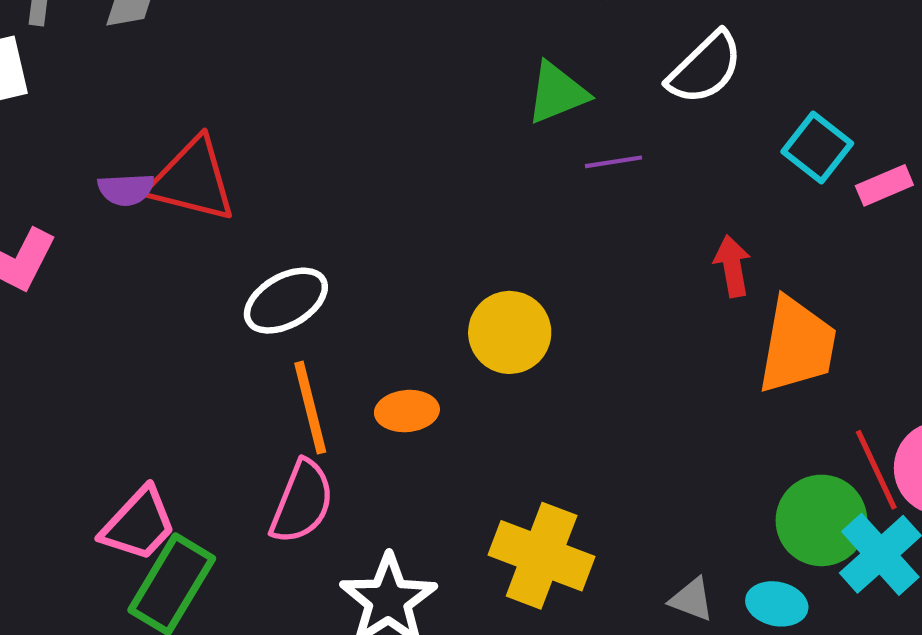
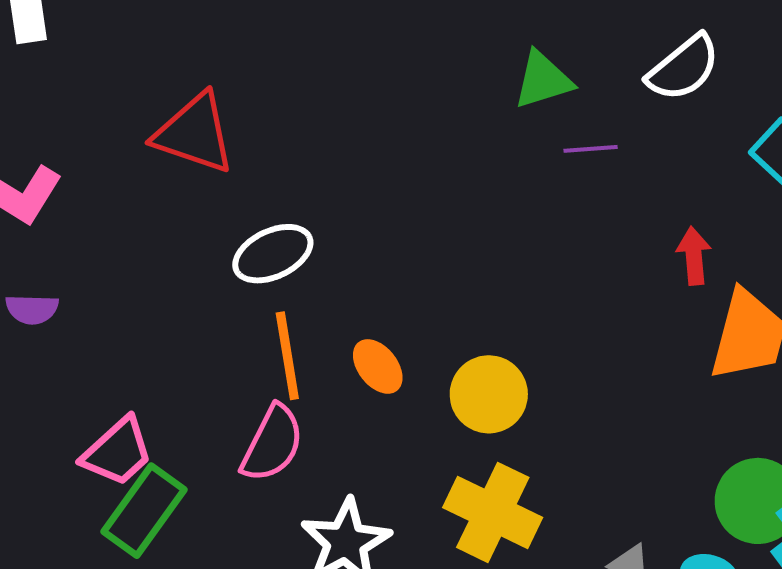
purple semicircle: (126, 190) -> (32, 309), moved
yellow circle: (510, 332) -> (489, 394), moved
orange ellipse: (407, 411) -> (378, 366), turned 52

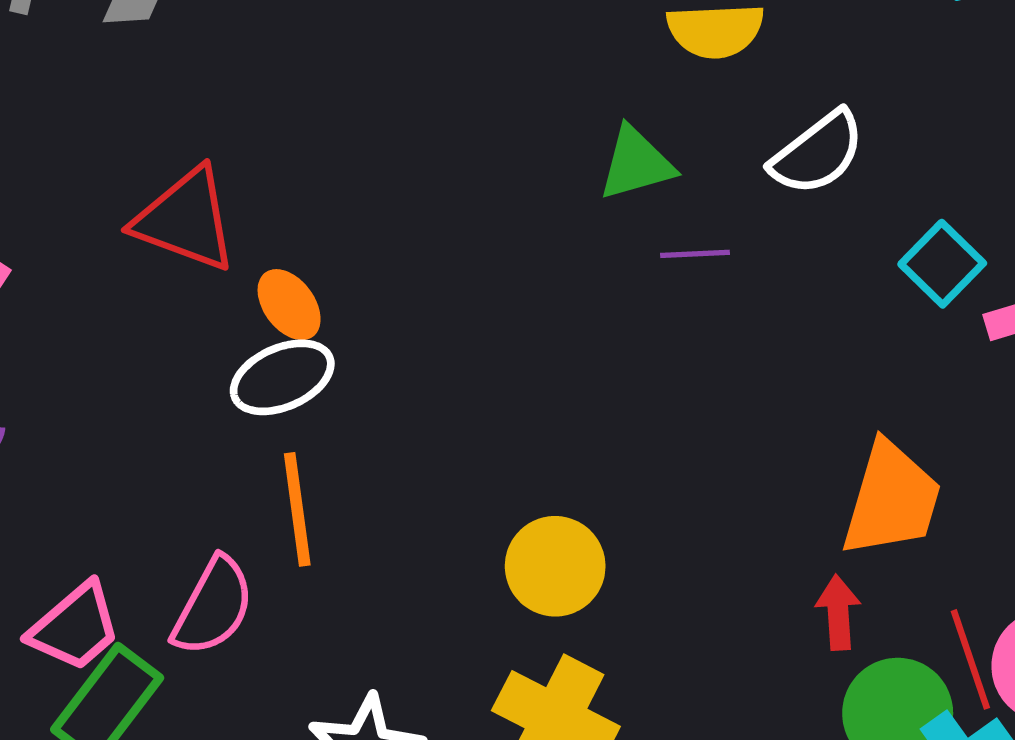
red arrow: (694, 256) -> (838, 612), moved
orange ellipse: (378, 366) -> (289, 305), moved
pink semicircle: (272, 444) -> (213, 606), moved

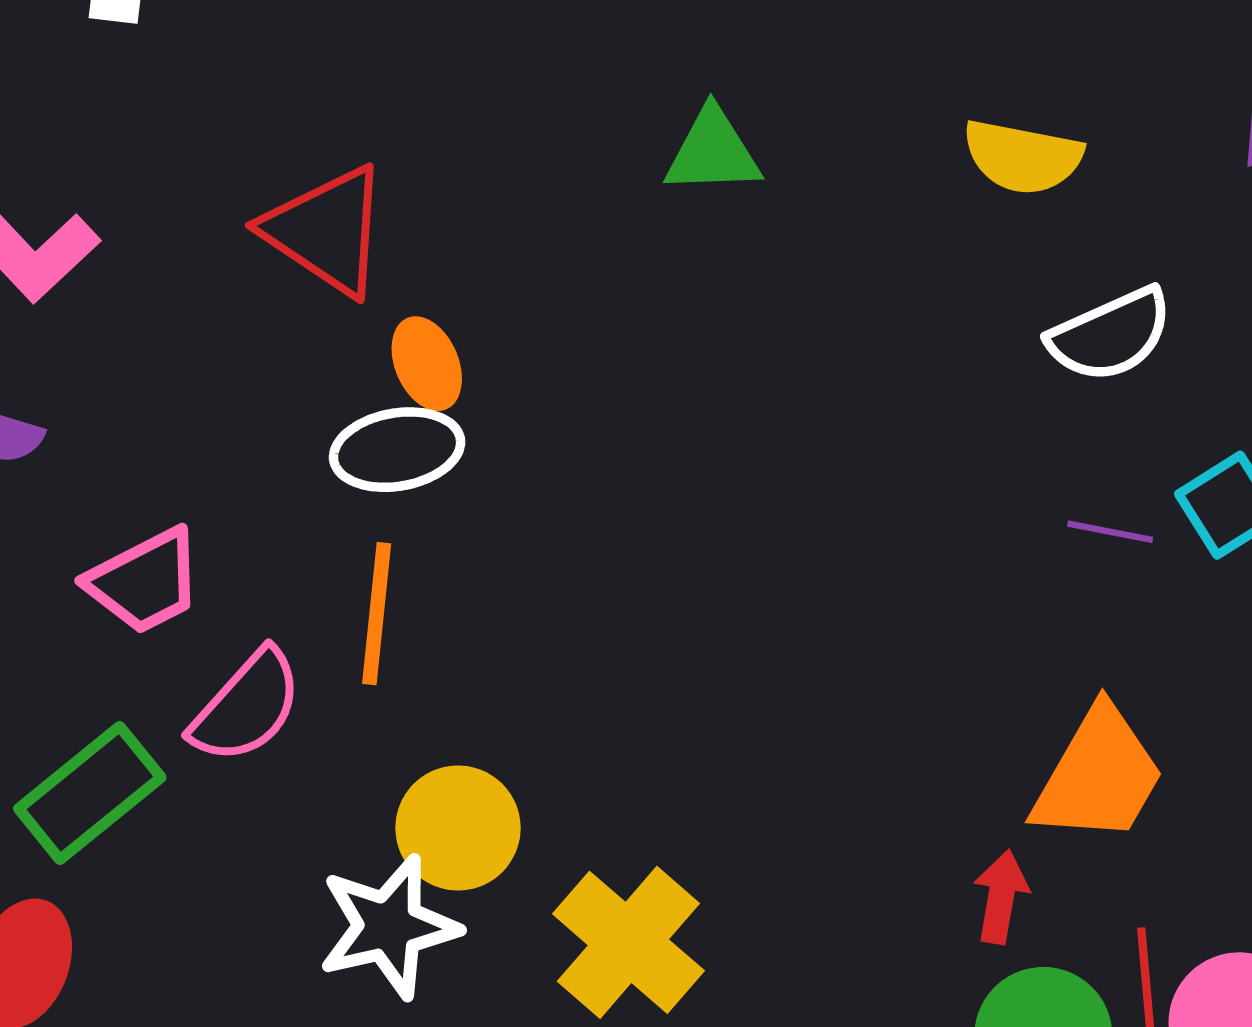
green triangle: (636, 163) -> (713, 152), moved
purple line: (695, 254) -> (1110, 532), moved
yellow circle: (555, 566) -> (458, 828), moved
pink trapezoid: (75, 627) -> (145, 581), moved

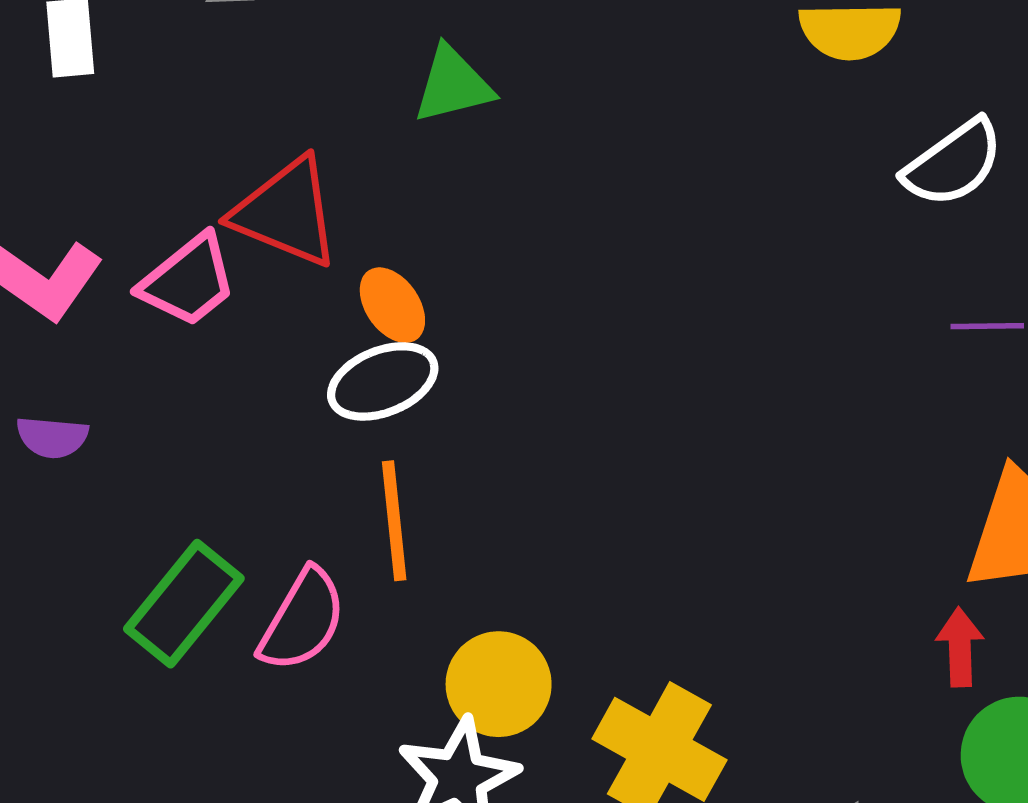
green triangle: (713, 152) -> (453, 85), moved
pink trapezoid: (145, 581) -> (188, 281), moved
green rectangle: (90, 793) -> (184, 604), moved

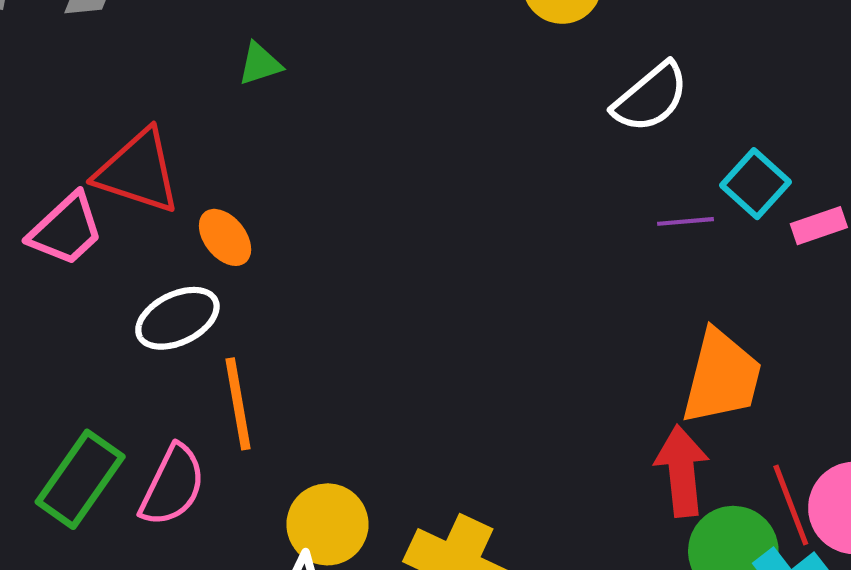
green triangle: (453, 85) -> (260, 64), size x0.7
white ellipse: (383, 381) -> (177, 318), moved
red arrow: (960, 647) -> (682, 471), size x1.5

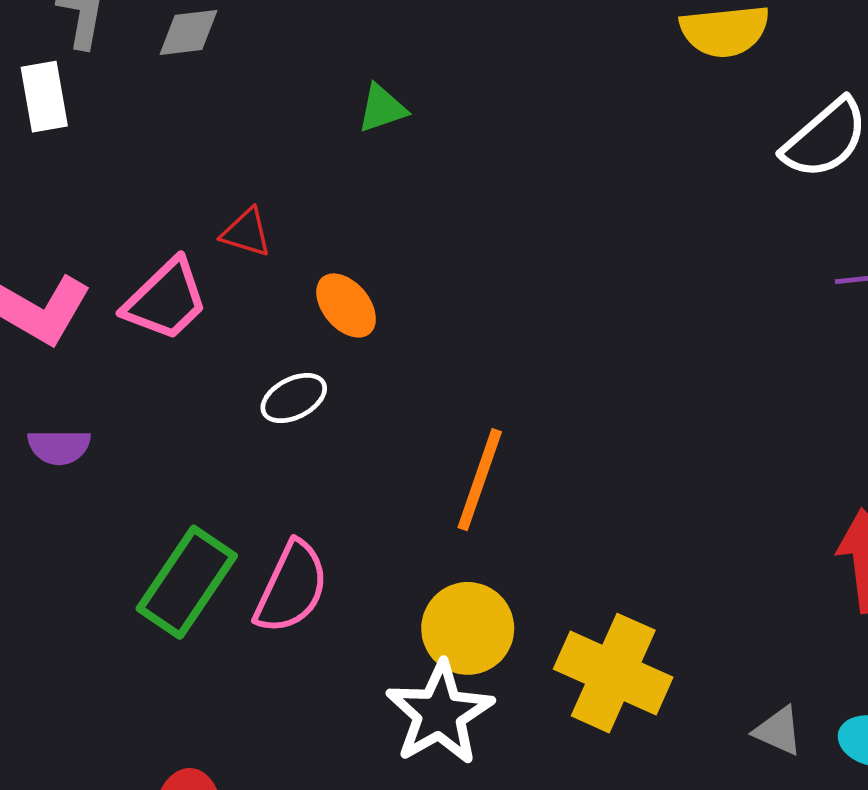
red triangle: (138, 171) -> (246, 233), size x0.5
white ellipse: (177, 318) -> (294, 398), size x0.7
orange line: (238, 404) -> (480, 480), moved, turned 30

